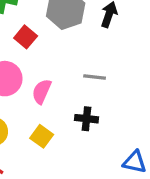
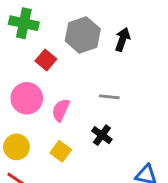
black cross: (87, 119) -> (102, 135), turned 30

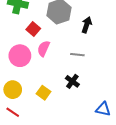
black arrow: (123, 39) -> (87, 25), moved
pink semicircle: (61, 110) -> (44, 49), moved

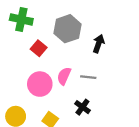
pink semicircle: (44, 49) -> (64, 76), moved
pink circle: (20, 56) -> (40, 84), moved

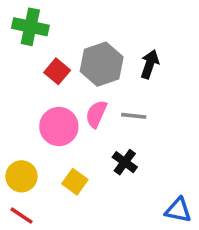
gray hexagon: (67, 29) -> (102, 64), moved

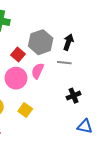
red square: (57, 71) -> (18, 54), moved
gray line: (134, 116) -> (64, 63), moved
black cross: (125, 162) -> (74, 96), moved, turned 32

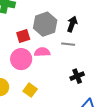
red square: (18, 54) -> (23, 36), turned 32
pink semicircle: (38, 71) -> (42, 52), turned 63

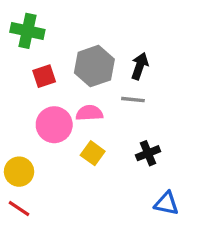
red square: (23, 36) -> (44, 76), moved
yellow square: (30, 90) -> (93, 153), moved

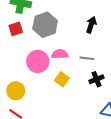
gray hexagon: (94, 66) -> (45, 25), moved
red square: (44, 76) -> (16, 29), moved
gray line: (133, 100) -> (87, 58), moved

